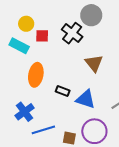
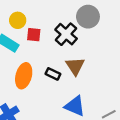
brown triangle: (94, 63) -> (75, 66), moved
black rectangle: (63, 91) -> (53, 74), moved

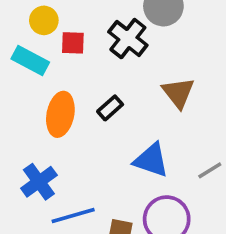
brown triangle: (75, 66) -> (178, 93), moved
black rectangle: (53, 74) -> (110, 108), turned -64

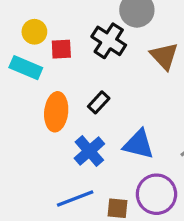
brown triangle: (178, 93) -> (164, 56), moved
blue cross: (39, 182) -> (89, 151), moved

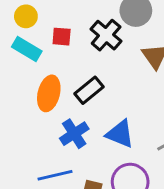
yellow circle: (34, 32) -> (26, 16), moved
black rectangle: (99, 102) -> (89, 90), size x1.4

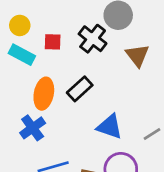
blue cross: (74, 134) -> (33, 128), moved

